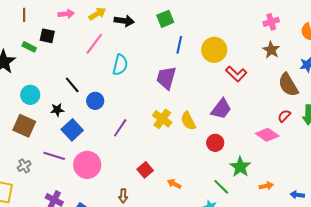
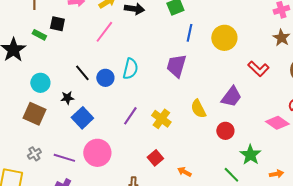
cyan semicircle: (120, 65) -> (130, 69), moved
red L-shape: (236, 74) -> (258, 69), moved
blue circle: (95, 101) -> (105, 78), moved
yellow cross: (162, 119) -> (161, 119), moved
purple line: (54, 156) -> (64, 158), moved

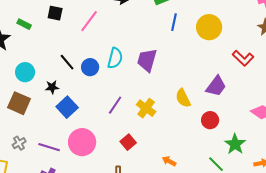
black square: (57, 24) -> (55, 13), moved
purple trapezoid: (176, 66) -> (147, 60), moved
red square: (155, 158) -> (128, 142), moved

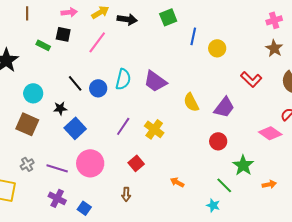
blue line: (174, 22) -> (193, 36), moved
green rectangle: (24, 24) -> (43, 45), moved
yellow circle: (209, 27) -> (217, 48), size x0.7
purple trapezoid: (147, 60) -> (155, 81), turned -70
yellow semicircle: (183, 98) -> (191, 102), moved

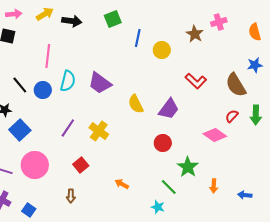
pink line: (97, 42) -> (48, 56), moved, turned -30
brown star: (274, 48) -> (195, 34), moved
orange arrow: (269, 184) -> (214, 186), turned 104

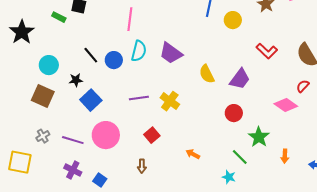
pink line: (48, 56) -> (130, 19), moved
purple line: (68, 128) -> (139, 98), turned 48

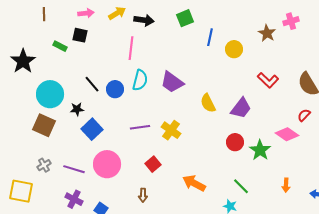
cyan circle: (49, 65) -> (50, 94), size x1.4
green star: (259, 137) -> (260, 150), moved
orange arrow: (193, 154) -> (194, 183), size x1.6

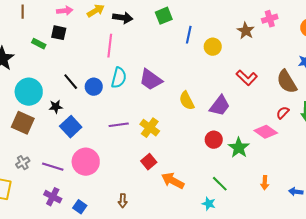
red square: (153, 164) -> (149, 162), moved
brown arrow: (143, 195) -> (123, 201), moved

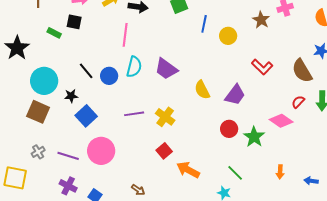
brown arrow: (123, 201) -> (138, 190), turned -56

